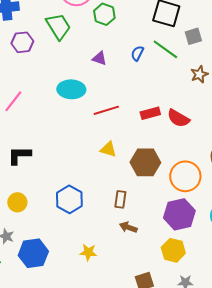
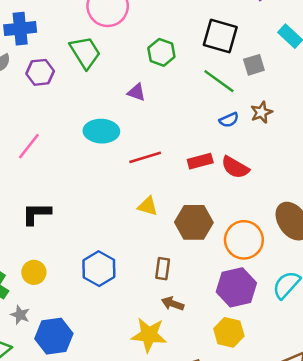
green hexagon: (104, 14) -> (161, 52), moved
blue semicircle: (137, 53) -> (229, 120), moved, turned -140
yellow star: (88, 252) -> (149, 335), moved, size x1.6

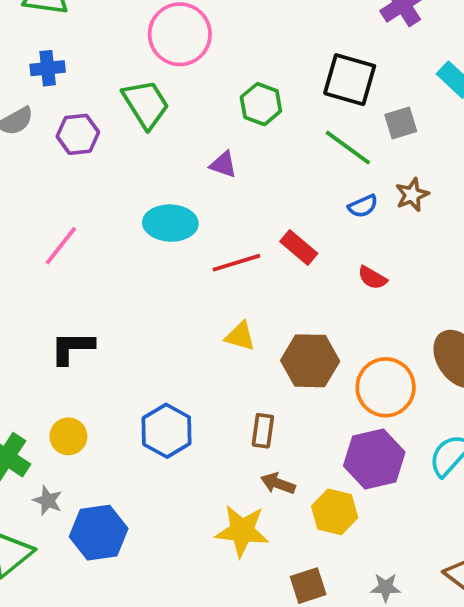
blue cross: (20, 29) -> (48, 68), size x0.7
red rectangle: (200, 161) -> (299, 248), moved, turned 55
red semicircle: (235, 167) -> (372, 278), size x0.7
yellow hexagon: (229, 332) -> (335, 512), moved

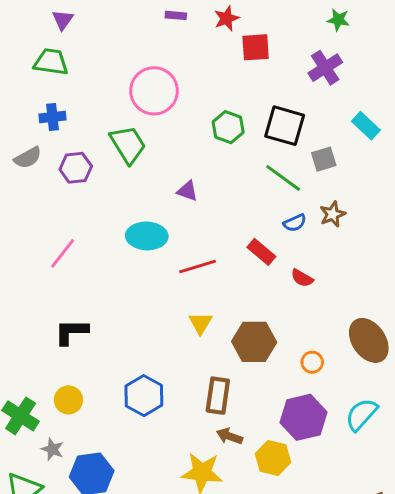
green hexagon: (261, 104) -> (228, 127), moved
red rectangle: (299, 248) -> (261, 252), moved
yellow triangle: (240, 336) -> (200, 323), turned 45
orange circle: (386, 387) -> (312, 362), size x0.5
brown rectangle: (263, 431) -> (218, 396), size x1.4

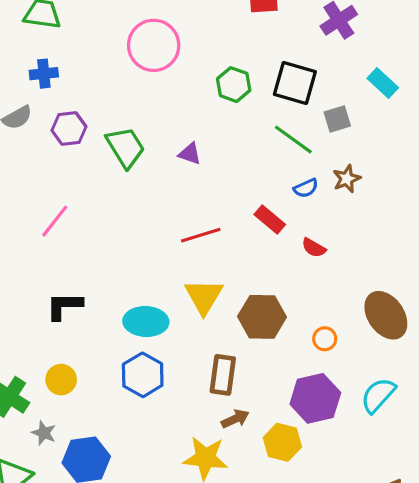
green trapezoid: (128, 145) -> (125, 147), moved
cyan ellipse: (147, 236) -> (146, 322), moved
yellow triangle: (200, 323) -> (204, 296), size x1.5
brown arrow: (229, 436) -> (235, 419), turned 135

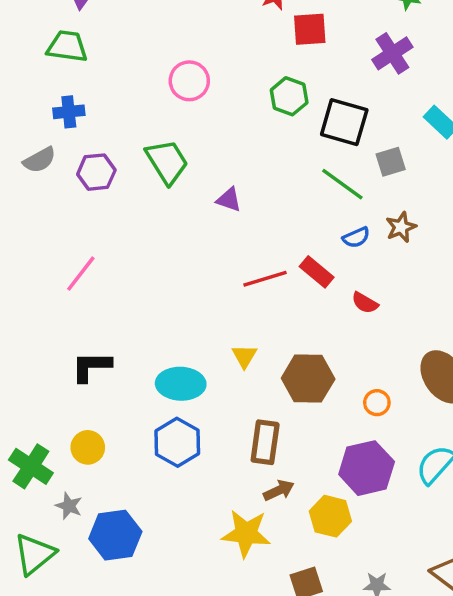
pink circle: (154, 45) -> (189, 81), size x0.7
green hexagon: (234, 85) -> (289, 96), moved
green trapezoid: (125, 147) -> (167, 162), moved
red line: (201, 235) -> (265, 279), moved
yellow triangle: (204, 296) -> (244, 356), size x0.6

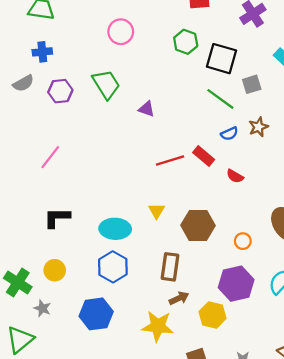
blue hexagon: (115, 535) -> (96, 314), moved

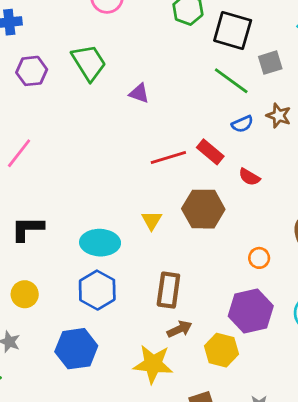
brown star: (258, 127) -> (279, 116), turned -30
brown hexagon: (198, 225) -> (203, 209), moved

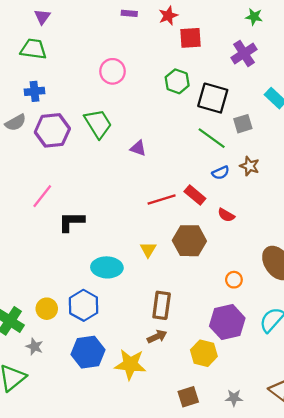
purple hexagon: (32, 71) -> (52, 130), size x1.4
black L-shape: (27, 229) -> (71, 222), moved
blue hexagon: (97, 290) -> (84, 305), moved
brown arrow: (180, 329) -> (157, 337), moved
yellow star: (153, 364) -> (130, 364), moved

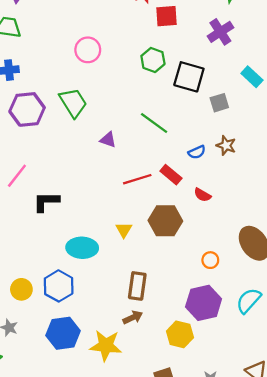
green line: (212, 138) -> (154, 123), moved
purple triangle: (138, 148) -> (108, 140), moved

